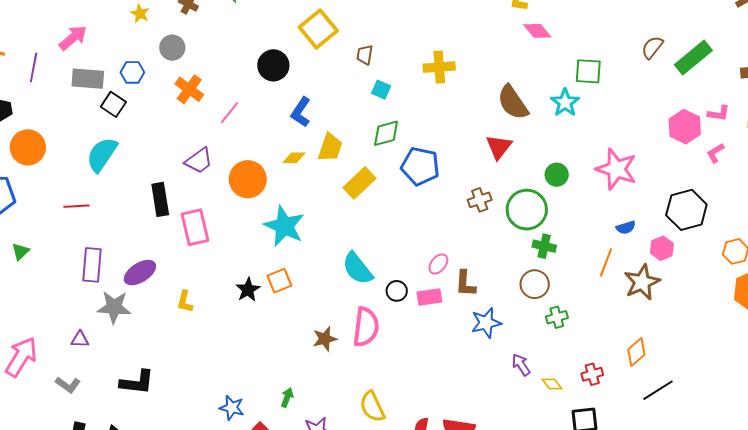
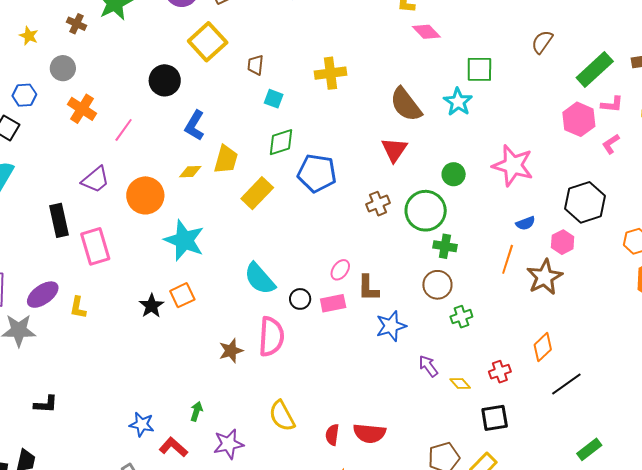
green rectangle: (693, 58) -> (595, 69), moved
yellow L-shape: (185, 302) -> (78, 308), moved
black L-shape: (137, 382) -> (46, 404), size x0.7

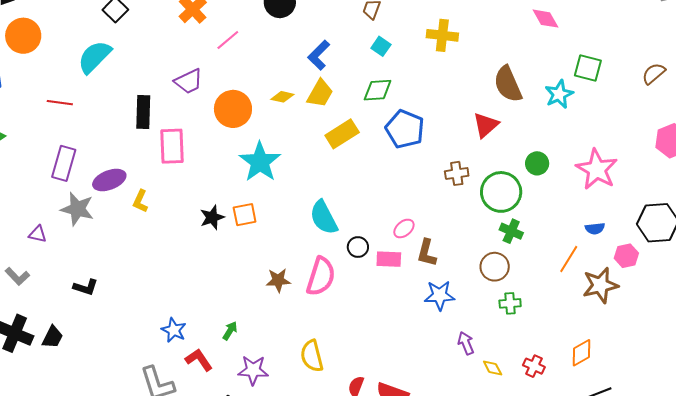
brown semicircle: (542, 42) -> (654, 74), moved
blue L-shape: (195, 126) -> (319, 55), moved
red cross: (500, 372) -> (534, 366), turned 30

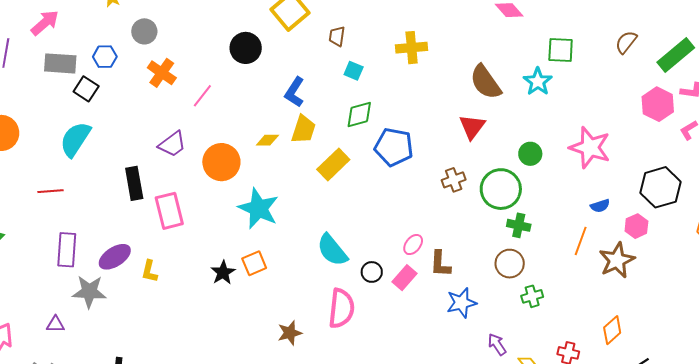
pink rectangle: (389, 259) -> (405, 278), turned -40
brown star: (278, 280) -> (290, 333), moved

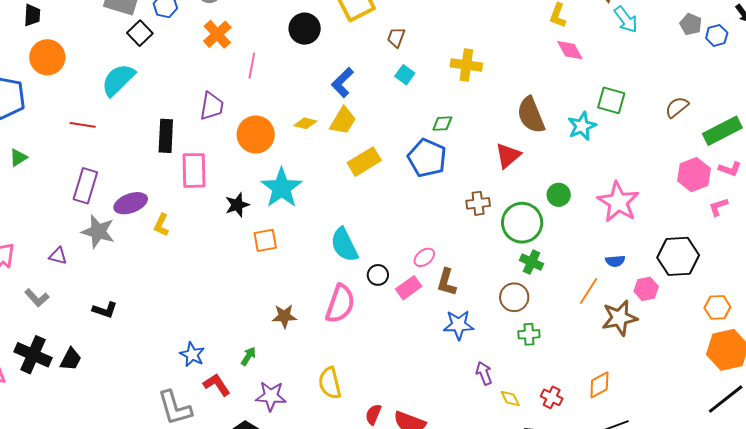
pink line: (202, 96) -> (252, 66), turned -40
green diamond: (359, 114) -> (442, 124), moved, size x0.7
purple trapezoid: (172, 144) -> (212, 106), turned -56
black star: (223, 273) -> (237, 205), moved

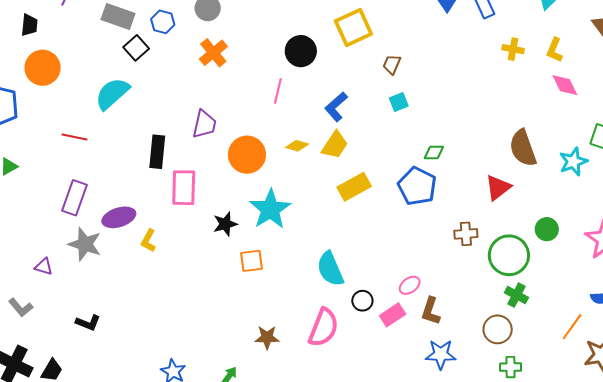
yellow cross: (466, 65) -> (513, 49), moved, size x0.7
pink line: (252, 66) -> (278, 91), moved
cyan square: (405, 75) -> (399, 102), turned 30

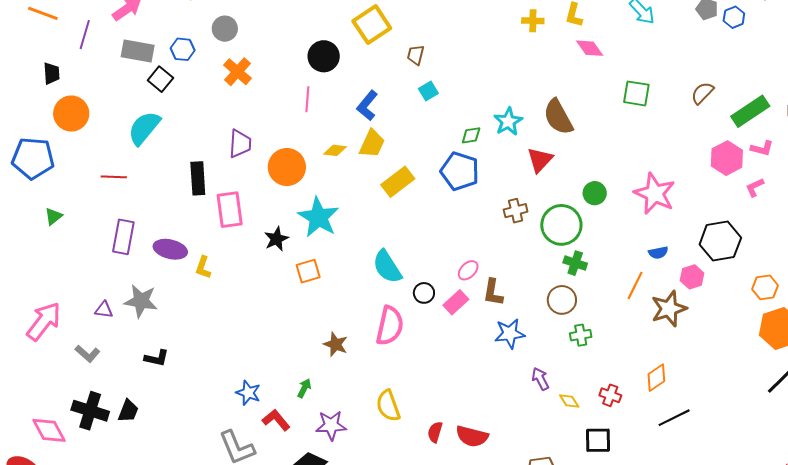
cyan star: (573, 162) -> (508, 122), moved
purple ellipse: (119, 217) -> (170, 249), turned 40
gray star: (85, 244) -> (141, 301), moved
brown star: (267, 337) -> (336, 344), turned 30

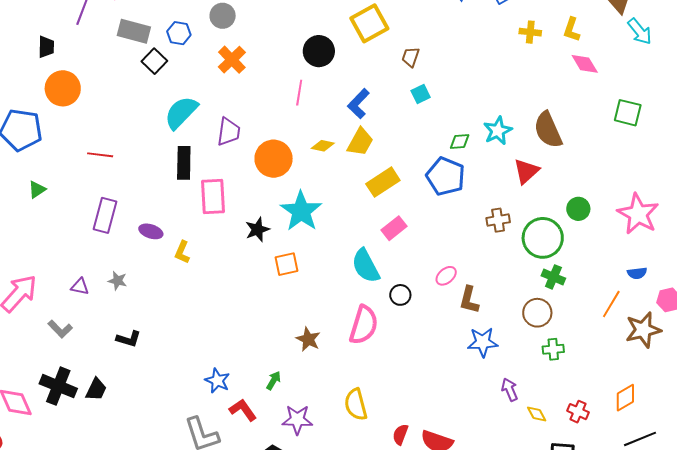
cyan semicircle: (144, 128) -> (181, 113), moved
purple ellipse: (170, 249) -> (151, 231), size x0.7
gray star: (141, 301) -> (118, 281), size x0.6
pink rectangle: (456, 302) -> (394, 228), moved

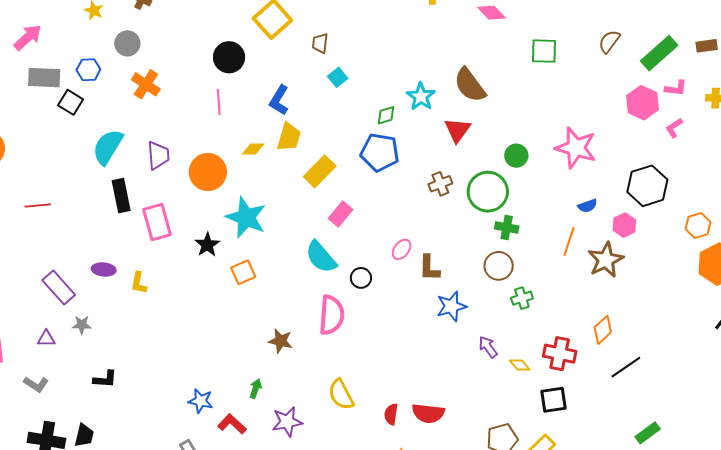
purple rectangle: (105, 215) -> (59, 287), moved, turned -44
red cross: (578, 412) -> (560, 354), size x1.5

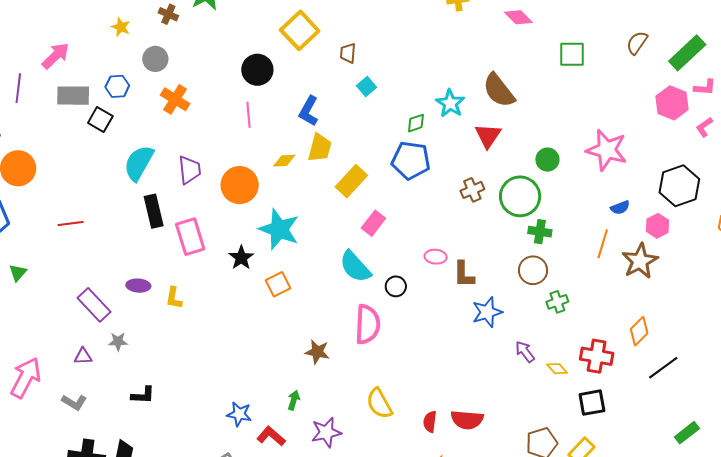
pink ellipse: (402, 249) -> (436, 257), turned 60

